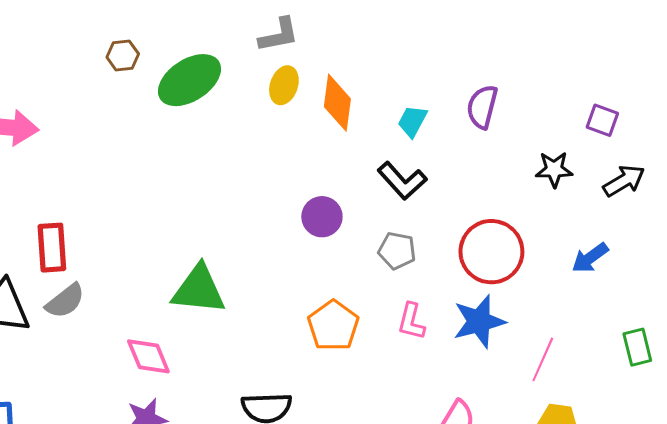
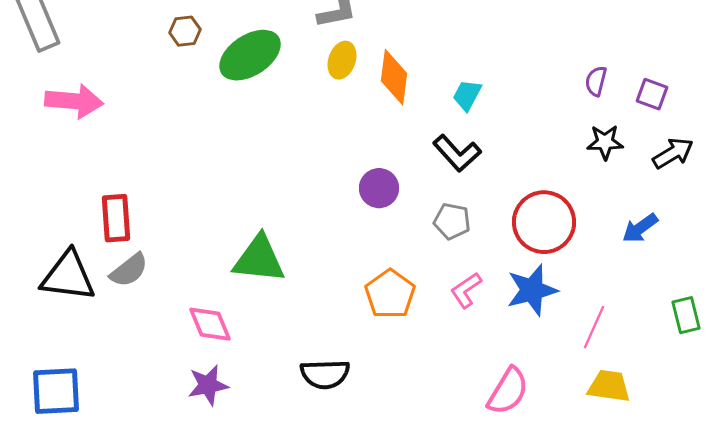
purple semicircle: (482, 107) -> (596, 81), moved, size x0.7
pink L-shape: (411, 321) -> (466, 290), turned 42

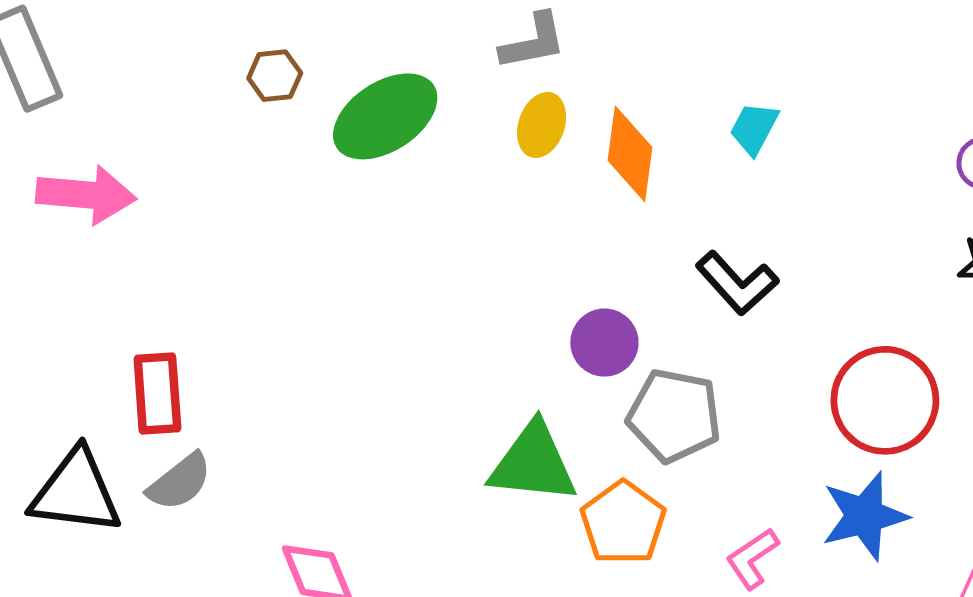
cyan trapezoid: (467, 95) -> (754, 128), moved
gray pentagon: (452, 221) -> (674, 416), moved, size x1.5
green triangle: (259, 259) -> (533, 463), moved
pink L-shape: (466, 290) -> (752, 558), moved

